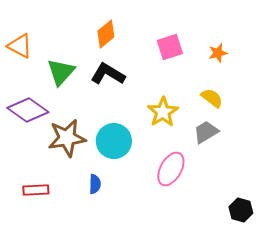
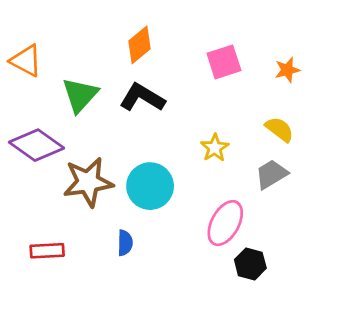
yellow star: (163, 112) -> (215, 148), size x0.7
black hexagon: (241, 210) -> (250, 264), moved

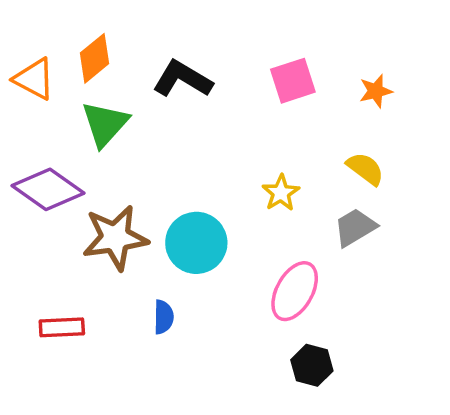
orange diamond: (139, 45) -> (95, 58), moved
black L-shape: (142, 98) -> (183, 79), moved
black hexagon: (250, 264) -> (312, 365), moved

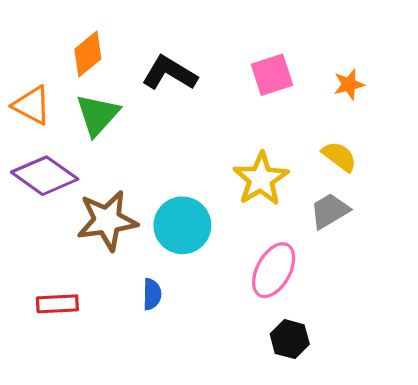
orange triangle: (34, 79) -> (32, 105), moved
yellow star: (281, 193) -> (261, 179), size x1.6

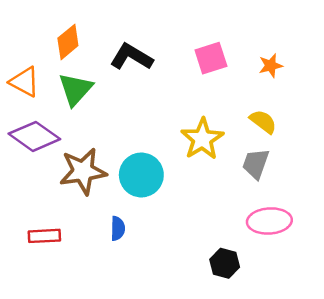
gray trapezoid: (330, 211) -> (256, 164), turned -40
pink ellipse: (274, 270) -> (269, 221), moved, turned 57

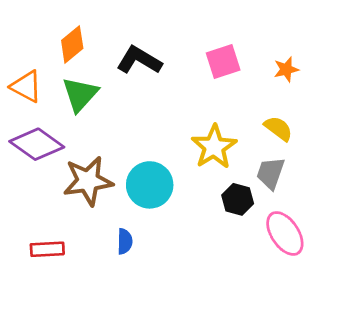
pink ellipse: (269, 221) -> (285, 233), turned 60
black hexagon: (225, 263) -> (238, 199), moved

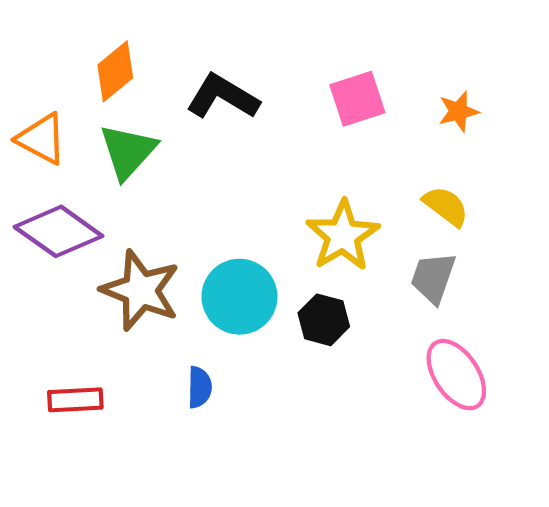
brown star: (88, 181) -> (141, 290), turned 30
black hexagon: (238, 199) -> (324, 320), moved

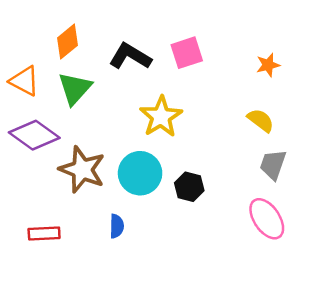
pink square: (357, 99) -> (187, 53), moved
yellow star: (343, 236) -> (161, 117), moved
gray trapezoid: (433, 278) -> (273, 165), moved

